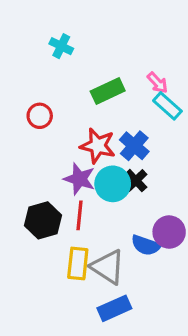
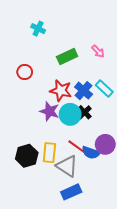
cyan rectangle: (167, 106) -> (104, 89), moved
red line: (79, 215) -> (76, 146), moved, turned -60
black hexagon: (43, 220) -> (27, 156), moved
yellow rectangle: (78, 264) -> (49, 153), moved

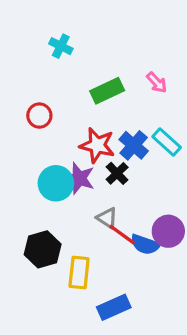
black cross: (85, 112) -> (117, 173), moved
cyan circle: (70, 114) -> (56, 183), moved
yellow rectangle: (49, 153) -> (79, 273), moved
gray triangle: (67, 166) -> (107, 218), moved, size x0.6

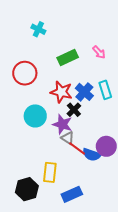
red circle: (39, 116) -> (25, 73), size x1.5
cyan rectangle: (167, 142) -> (105, 90), turned 30
purple star: (79, 178) -> (62, 124), moved
black hexagon: (43, 249) -> (27, 189), moved

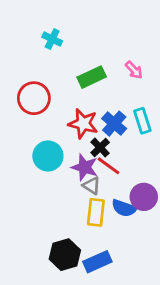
red line: (77, 148) -> (109, 166), moved
yellow rectangle: (50, 172) -> (96, 212), moved
black hexagon: (27, 189) -> (65, 255), moved

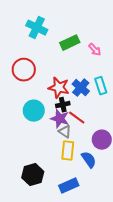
cyan cross: (52, 39) -> (37, 28), size x1.5
green rectangle: (92, 77) -> (70, 43), moved
black cross: (100, 148) -> (63, 105), moved, turned 32
blue semicircle: (124, 208) -> (89, 160), moved, turned -144
black hexagon: (65, 255) -> (33, 175), moved

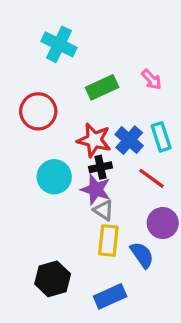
green rectangle: (70, 43) -> (102, 87), moved
red line: (77, 118) -> (152, 178), moved

